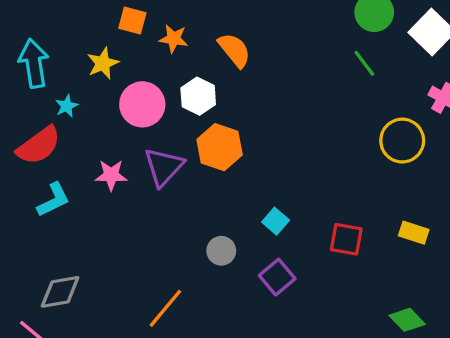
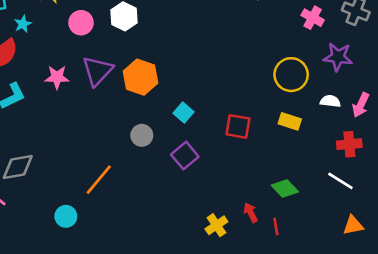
pink circle: (142, 104) -> (81, 23), size x0.7
yellow circle: (402, 141) -> (291, 75), moved
orange hexagon: (220, 147) -> (141, 77), moved

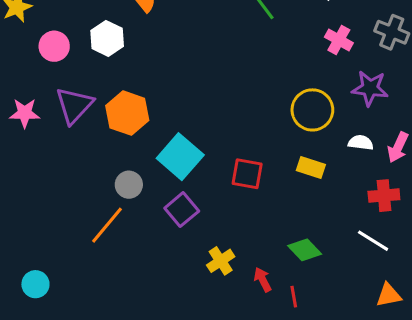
cyan square: (184, 113) -> (180, 157), size x1.8
orange line: (99, 180) -> (107, 225), moved
yellow cross: (216, 225) -> (221, 261), moved

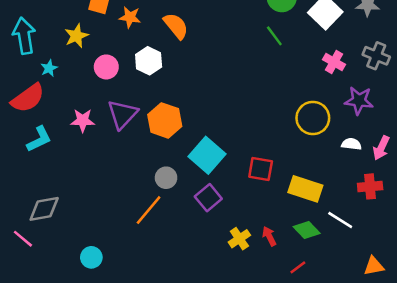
yellow rectangle: (311, 168) -> (305, 189), moved, size x1.5
white line: (373, 241) -> (340, 220), moved
red arrow: (263, 280) -> (269, 236), moved
red line: (294, 297) -> (298, 267), turned 63

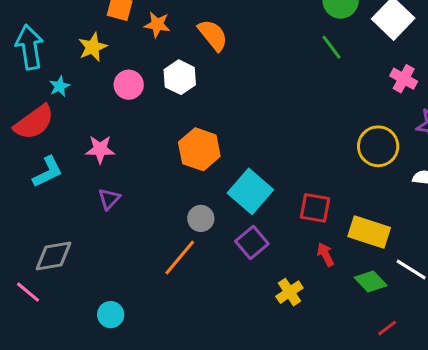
purple triangle: (122, 114) -> (109, 199), moved, size x0.6
red arrow: (269, 236) -> (326, 254), moved
red line: (298, 267) -> (387, 328), moved

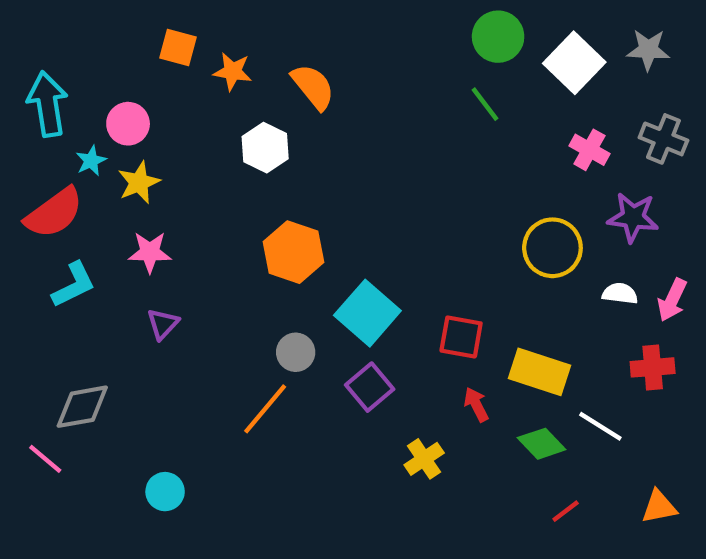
yellow star: (93, 47) -> (139, 182), moved
pink circle: (129, 85) -> (128, 124), moved

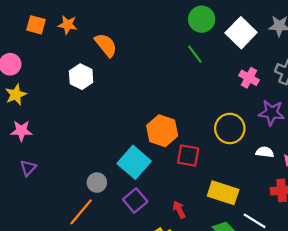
orange star: (232, 71) -> (68, 25), moved
orange hexagon: (293, 252) -> (162, 131), moved
red square: (461, 337) -> (188, 156), moved
red arrow: (476, 404) -> (179, 210), moved

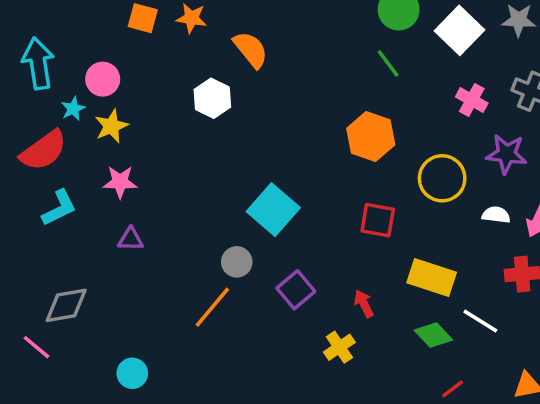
orange hexagon: (162, 131) -> (371, 137), moved
cyan square: (134, 162) -> (273, 210), moved
purple triangle: (28, 168) -> (131, 239), turned 48

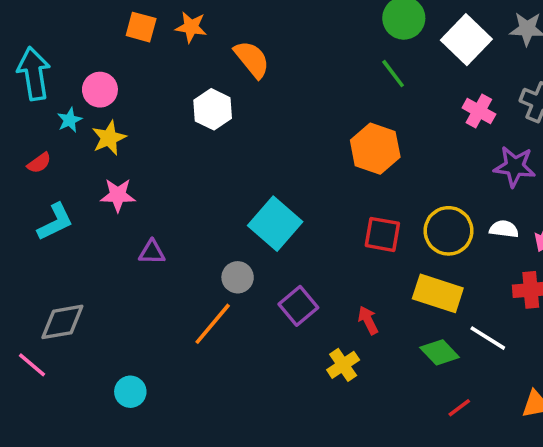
red semicircle: (44, 150) -> (39, 163), size x0.5
yellow circle: (442, 178) -> (448, 231), moved
purple triangle: (131, 239) -> (152, 252), moved

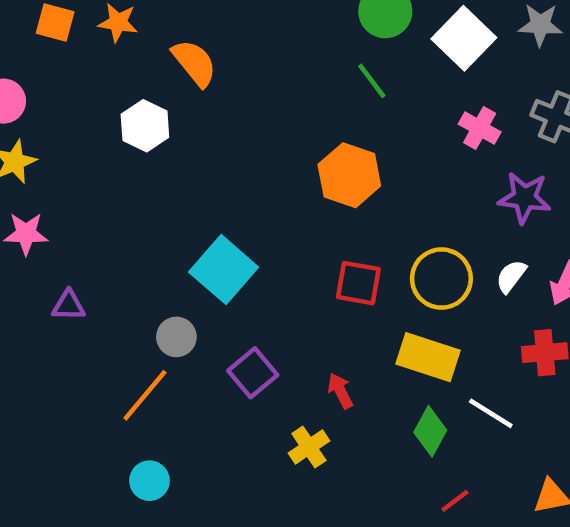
white semicircle: (504, 229) -> (511, 276), turned -60
green diamond: (440, 352) -> (430, 431), turned 72
cyan circle: (130, 392) -> (149, 481), moved

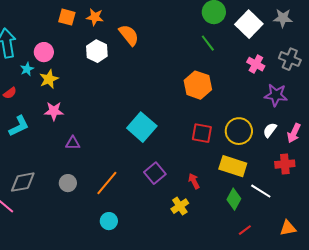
white hexagon: (145, 126) -> (97, 51), moved
gray circle: (176, 337) -> (68, 183), moved

